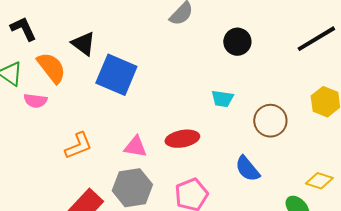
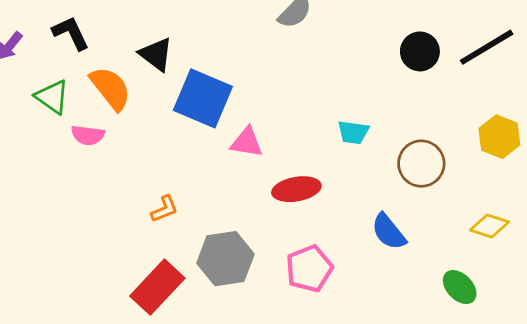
black circle: (237, 42) -> (420, 51), moved
orange L-shape: (78, 146) -> (164, 209), moved, size x0.7
pink triangle: (135, 147) -> (247, 142), moved
yellow diamond: (319, 181) -> (489, 226), moved

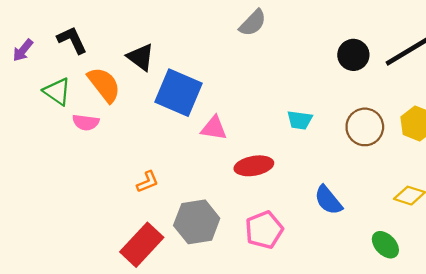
brown circle: (421, 164) -> (365, 127), moved

